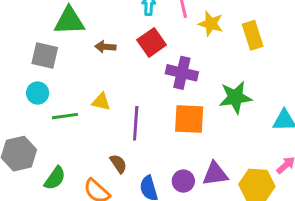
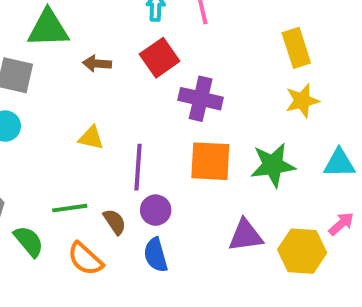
yellow star: (211, 24) -> (302, 101), moved, turned -30
green star: (235, 97) -> (273, 165), moved
green line: (65, 116) -> (70, 208), moved
green semicircle: (55, 178) -> (29, 241), turned -75
purple circle: (183, 181) -> (156, 210), moved

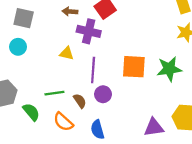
purple cross: (201, 99) -> (89, 31), moved
purple triangle: (246, 235) -> (154, 127), moved
blue semicircle: (156, 255) -> (97, 130), moved

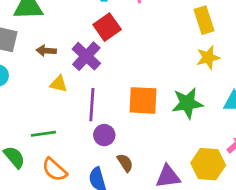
brown arrow: (70, 11) -> (46, 51), moved
purple cross: (89, 31) -> (86, 56), turned 30
brown semicircle: (80, 101) -> (125, 163), moved

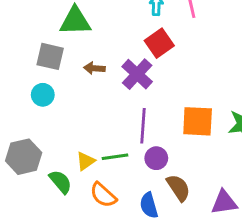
yellow triangle: (59, 84) -> (86, 161), moved, turned -48
green line: (43, 134) -> (115, 157), moved
brown semicircle: (125, 163) -> (178, 188), size x1.4

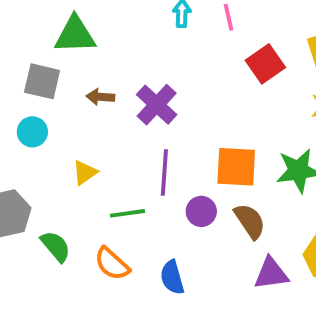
red square: (159, 43) -> (265, 64), moved
purple circle: (156, 158) -> (201, 211), moved
yellow triangle: (86, 161) -> (85, 173), moved
brown semicircle: (178, 188) -> (250, 221), moved

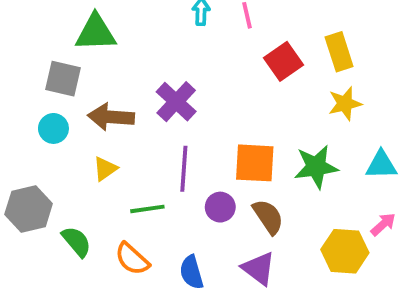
brown arrow: (100, 97) -> (111, 117), moved, size x1.6
purple triangle: (271, 274) -> (259, 268), moved, turned 45

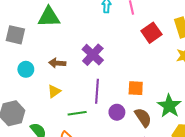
gray square: (63, 79) -> (15, 35), moved
brown arrow: (111, 117) -> (57, 63), size x0.7
orange square: (255, 163) -> (136, 88), size x0.7
green star: (316, 167) -> (169, 106), moved, turned -30

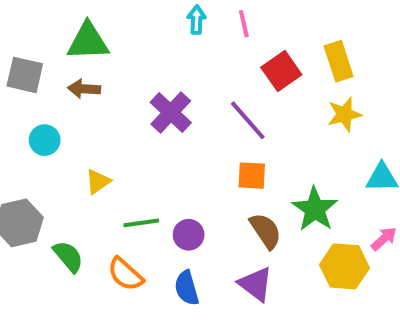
brown arrow: (57, 63) -> (84, 89), moved
purple line: (97, 91) -> (248, 120), moved, turned -45
purple circle: (117, 112) -> (189, 235), moved

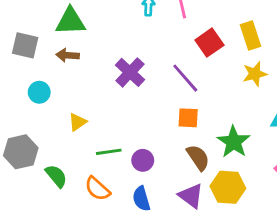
yellow hexagon: (344, 266) -> (228, 187), moved

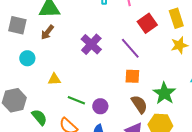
brown arrow: (68, 55) -> (47, 32), turned -56
yellow triangle: (78, 122) -> (54, 79), turned 32
green line: (109, 152) -> (76, 100), turned 30

